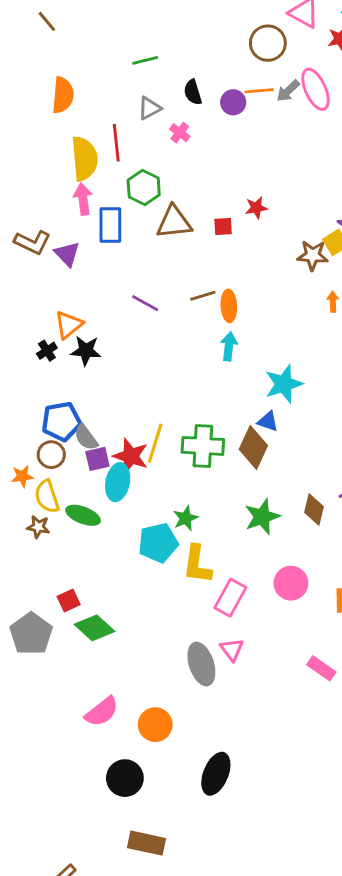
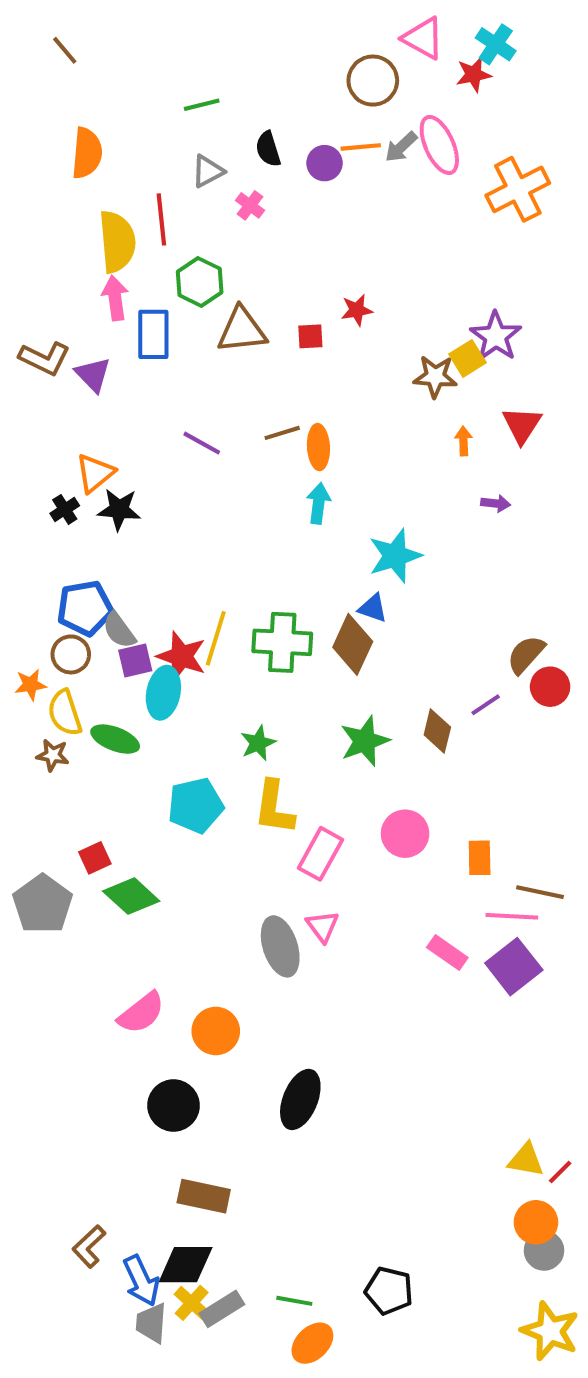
cyan pentagon: (158, 543) -> (196, 805), moved

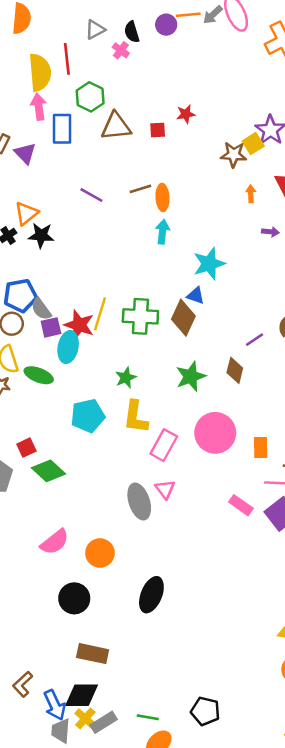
black semicircle: (268, 149) -> (132, 32), moved
purple line: (486, 705) -> (254, 340), moved
pink circle: (405, 834) -> (215, 433), size x1.4

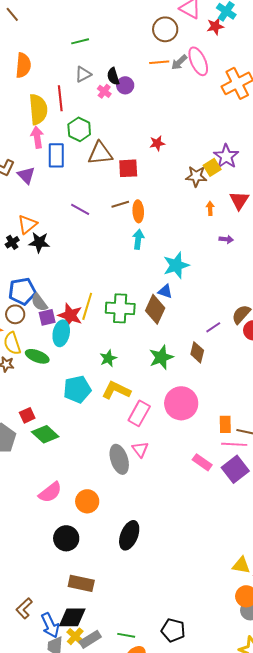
purple circle: (166, 25) -> (125, 85), moved
red square: (158, 130) -> (128, 168), moved, size x1.5
yellow L-shape: (136, 417) -> (116, 390), turned 108
orange rectangle: (261, 448) -> (225, 424), moved

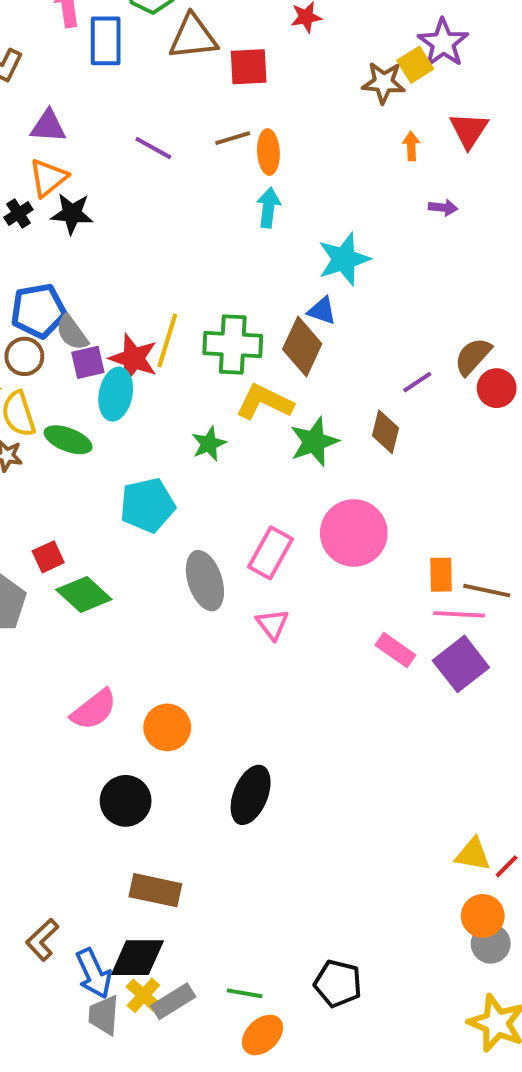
purple triangle: (26, 175) -> (48, 126), moved, turned -42
yellow L-shape: (116, 390) -> (264, 402), moved
gray ellipse: (119, 459) -> (205, 581), moved

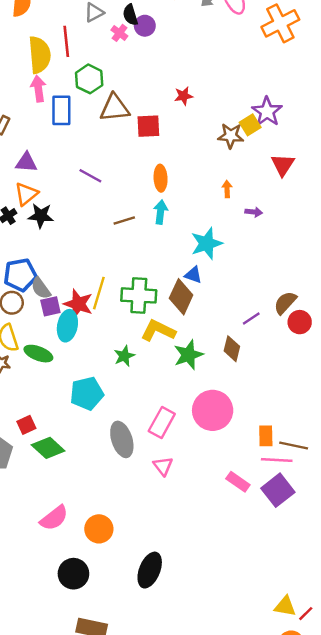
brown line: (233, 138) -> (124, 220), moved
orange arrow: (411, 146) -> (227, 189), moved
purple arrow: (443, 208) -> (254, 212), moved

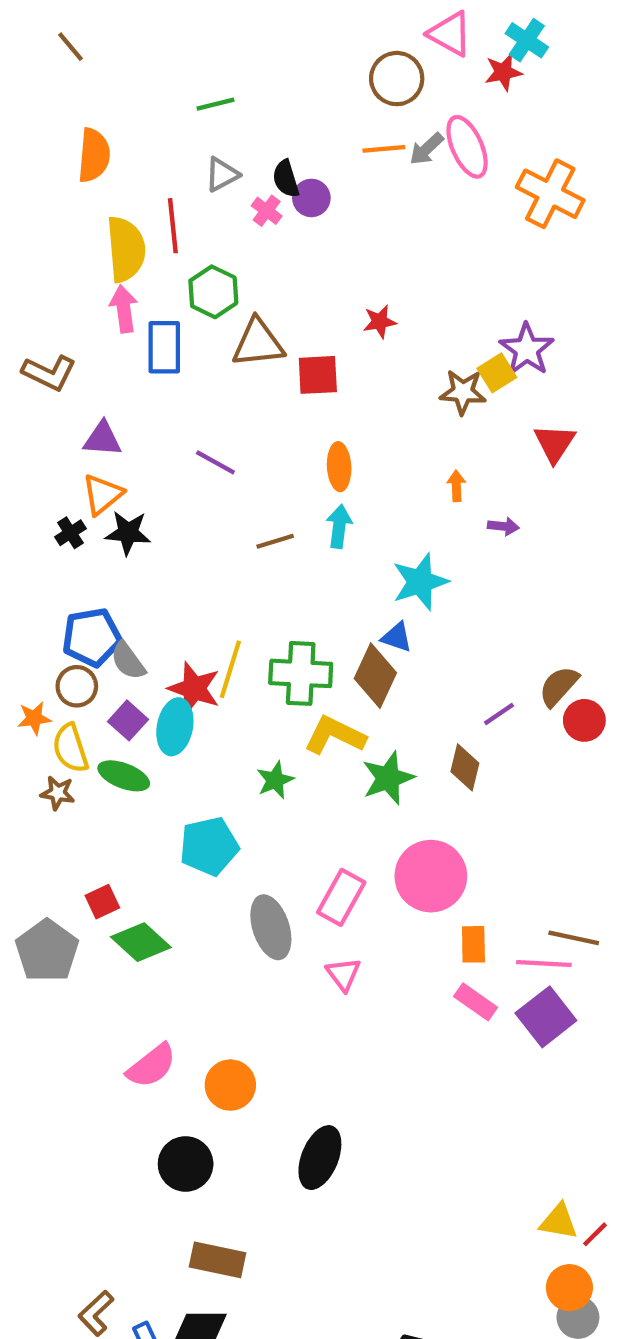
orange cross: (280, 23) -> (550, 194), turned -36
purple square: (50, 306) -> (128, 720), moved, turned -35
orange rectangle: (266, 436) -> (473, 944), moved

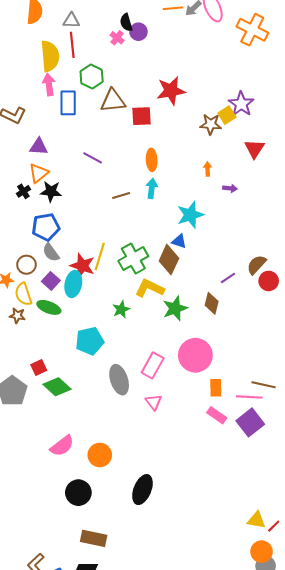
gray triangle: (222, 175) -> (71, 20), moved, turned 30
red star: (380, 322) -> (171, 91), size x1.8
blue pentagon: (92, 637) -> (46, 227), moved
green cross: (301, 673) -> (133, 259), turned -32

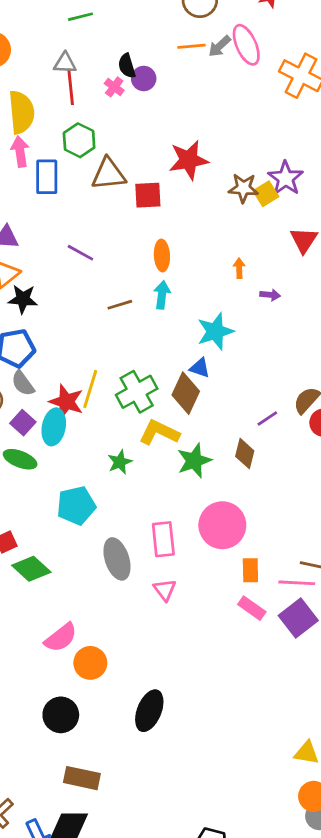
gray triangle: (71, 20) -> (65, 63), moved
red line: (72, 45) -> (71, 87), moved
brown star: (211, 124) -> (243, 188), moved
pink rectangle: (153, 365) -> (163, 539), turned -35
pink semicircle: (62, 446) -> (61, 638), moved

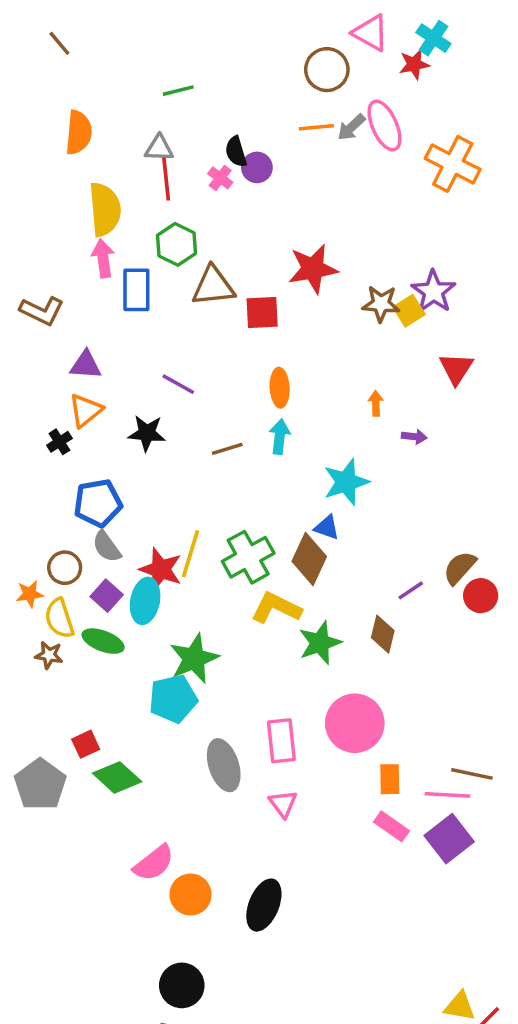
black star: (23, 299) -> (147, 433), moved
green star: (120, 462) -> (194, 659), moved, size x1.6
black ellipse: (149, 711) -> (264, 905), moved
black circle: (61, 715) -> (182, 985), moved

